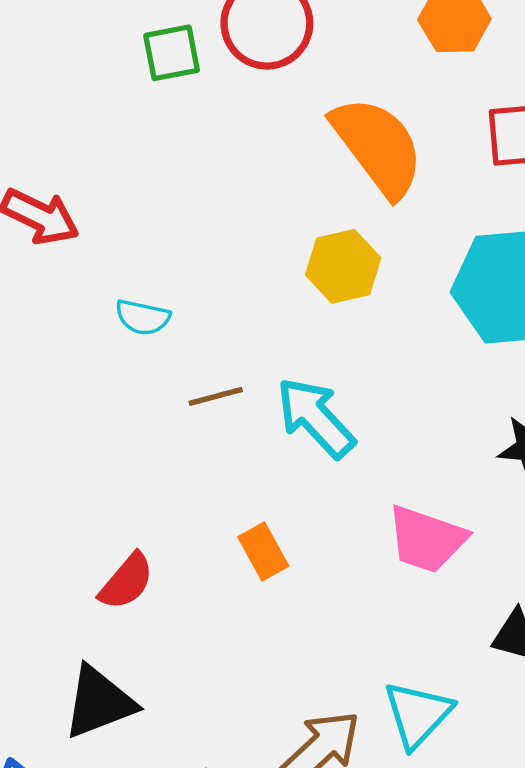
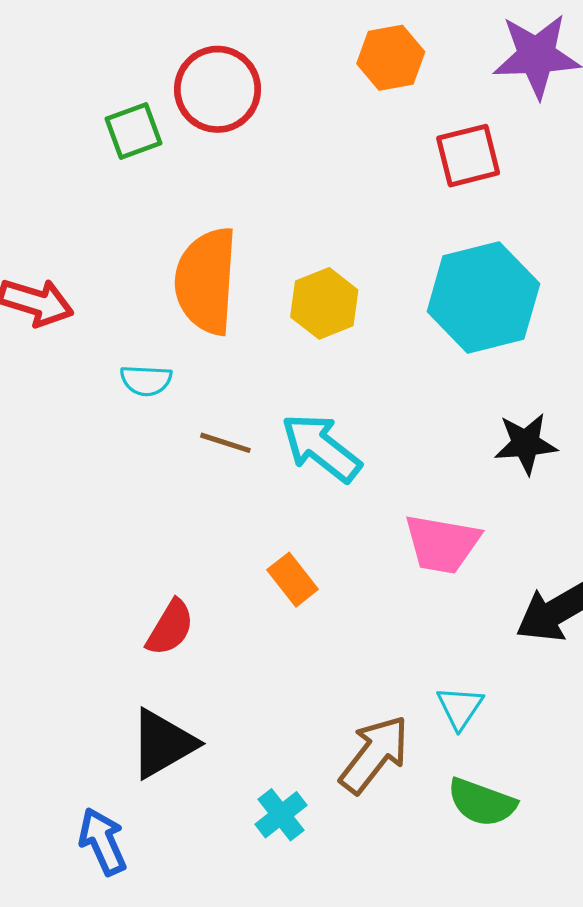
orange semicircle: (378, 146) -> (206, 281), moved, turned -130
brown line: (216, 396) -> (225, 443), turned 42
cyan triangle: (418, 714) -> (460, 708), size x0.7

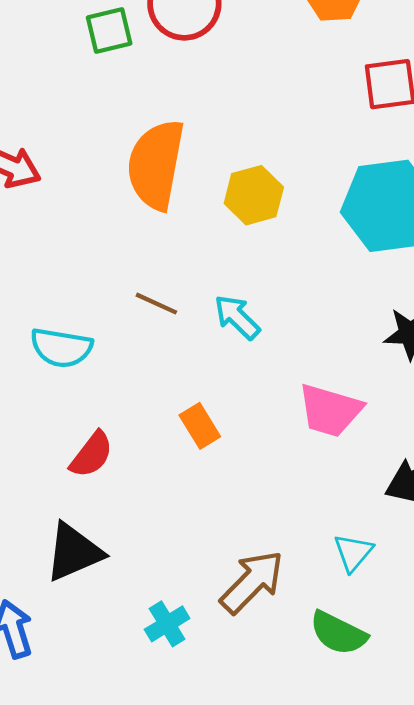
cyan semicircle: (146, 380) -> (61, 348), moved, size x1.4
cyan arrow: (321, 448) -> (237, 317), size x0.7
cyan triangle: (460, 708) -> (353, 553), moved

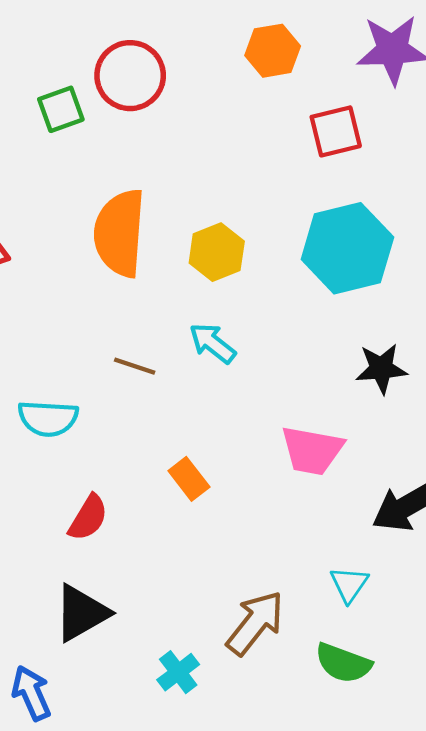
cyan arrow: (237, 317) -> (212, 343), moved

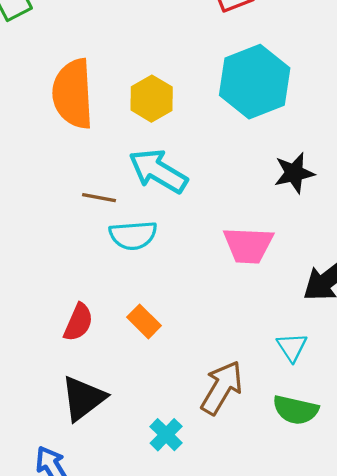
cyan arrow: (212, 343) -> (158, 171), size x1.5
cyan semicircle: (48, 418) -> (133, 235), moved
orange rectangle: (189, 479) -> (144, 321), moved

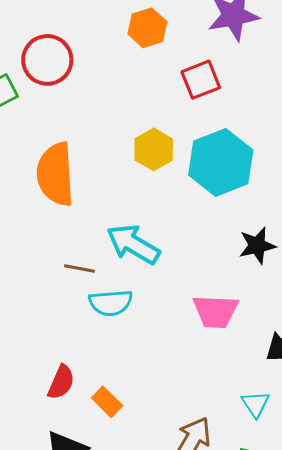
yellow hexagon: (152, 99) -> (154, 149), moved
orange rectangle: (144, 321) -> (107, 402), moved

